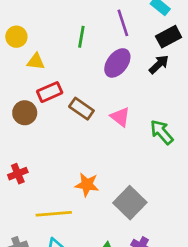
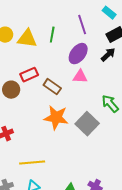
yellow triangle: (36, 62) -> (27, 39), moved, size x1.5
pink triangle: (120, 117) -> (80, 77), moved, turned -35
orange star: (87, 185) -> (56, 118), moved, size x1.4
gray square: (130, 203) -> (87, 124), moved

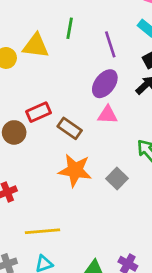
green line: (52, 35) -> (70, 28), moved
yellow triangle: (27, 39) -> (36, 46), moved
gray square: (87, 124) -> (117, 178), size x0.7

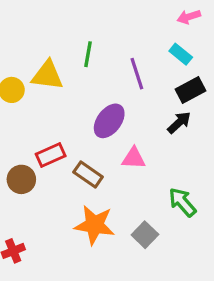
purple ellipse: (105, 84) -> (109, 121), moved

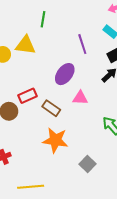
green line: (88, 54) -> (43, 19), moved
gray square: (145, 235) -> (87, 164), moved

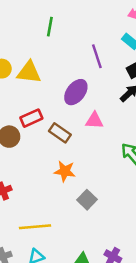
yellow triangle: (25, 45) -> (29, 72), moved
orange star: (55, 140) -> (65, 171), size x0.7
gray square: (87, 164) -> (87, 200), moved

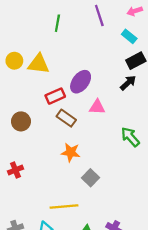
purple line: (97, 56) -> (99, 15), moved
red rectangle: (31, 118) -> (55, 96), moved
yellow line: (35, 227) -> (64, 206), moved

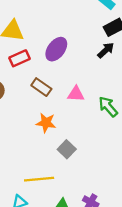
red rectangle: (55, 96) -> (19, 58), moved
pink triangle: (97, 107) -> (76, 94), moved

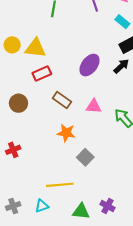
purple ellipse: (56, 49) -> (89, 65), moved

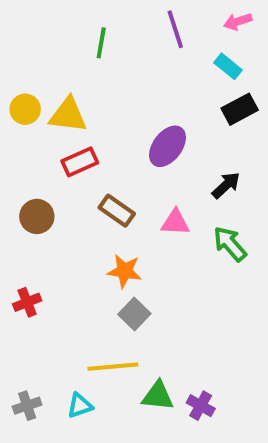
black arrow: (121, 66) -> (226, 185), moved
gray square: (85, 157) -> (134, 314), moved
green triangle: (81, 211) -> (158, 396), moved

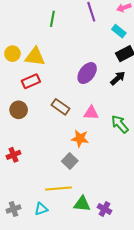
red rectangle: (80, 162) -> (31, 81), moved
black arrow: (226, 185) -> (118, 78), moved
orange star: (125, 271) -> (80, 138), moved

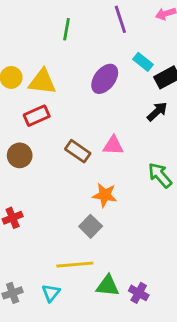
cyan rectangle: (119, 31) -> (143, 62), moved
purple ellipse: (87, 73) -> (105, 79), moved
pink triangle: (91, 113) -> (113, 145), moved
cyan triangle: (41, 209) -> (51, 293), turned -32

